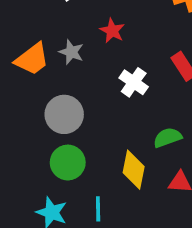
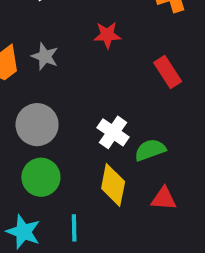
red star: (112, 31) -> (107, 35), moved, turned -30
white cross: (134, 82) -> (113, 132), moved

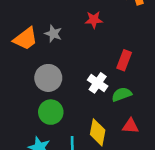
red rectangle: (168, 72) -> (124, 60), moved, turned 54
yellow diamond: (113, 185) -> (98, 132), moved

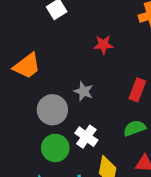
gray star: (53, 34) -> (84, 91), moved
white cross: (98, 83) -> (86, 137), moved

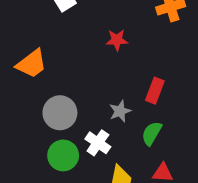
gray star: (84, 91) -> (120, 111), moved, turned 30
green semicircle: (135, 128) -> (152, 133), turned -40

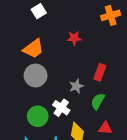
orange trapezoid: (31, 64) -> (33, 49), moved
gray circle: (60, 113) -> (36, 76), moved

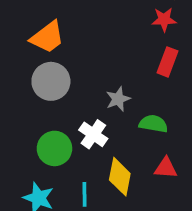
red star: (74, 38) -> (164, 20), moved
red rectangle: (100, 72) -> (168, 62), moved
green semicircle: (98, 101) -> (153, 124), turned 70

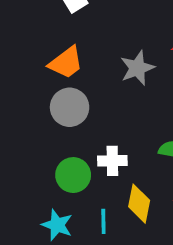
gray star: (118, 99) -> (137, 68), moved, size x1.4
white cross: (93, 134) -> (112, 161), turned -36

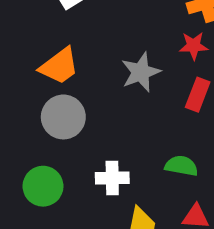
green circle: (73, 175) -> (43, 186), moved

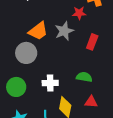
red star: (194, 46) -> (79, 13), moved
orange trapezoid: (59, 66) -> (38, 31), moved

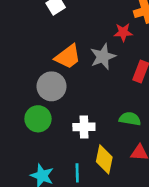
green circle: (16, 87) -> (38, 119), moved

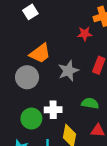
gray star: (103, 57) -> (68, 71), moved
green circle: (38, 119) -> (31, 119), moved

